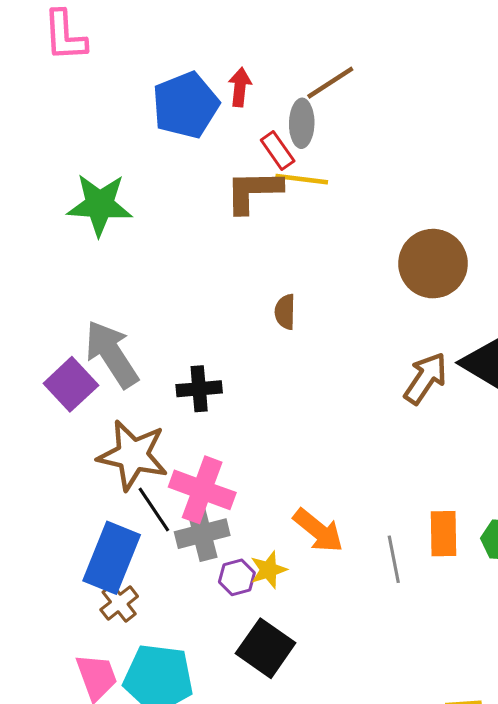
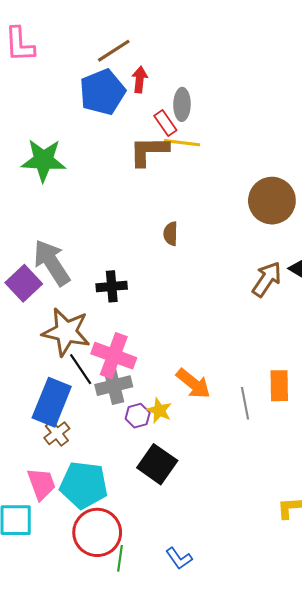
brown line: (330, 83) -> (114, 51), moved
yellow star: (269, 570) -> (159, 410), turned -30

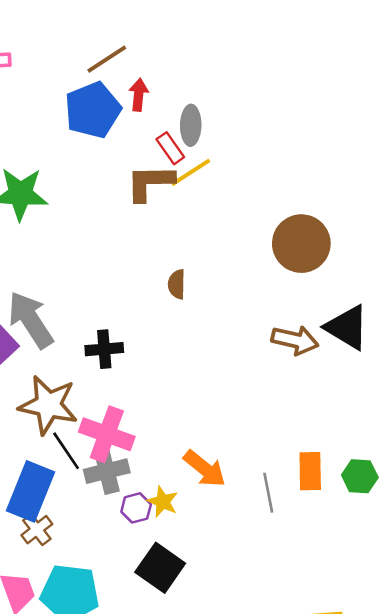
yellow line: (182, 143) -> (191, 172), turned -40
brown arrow: (267, 279) -> (295, 340), turned 69

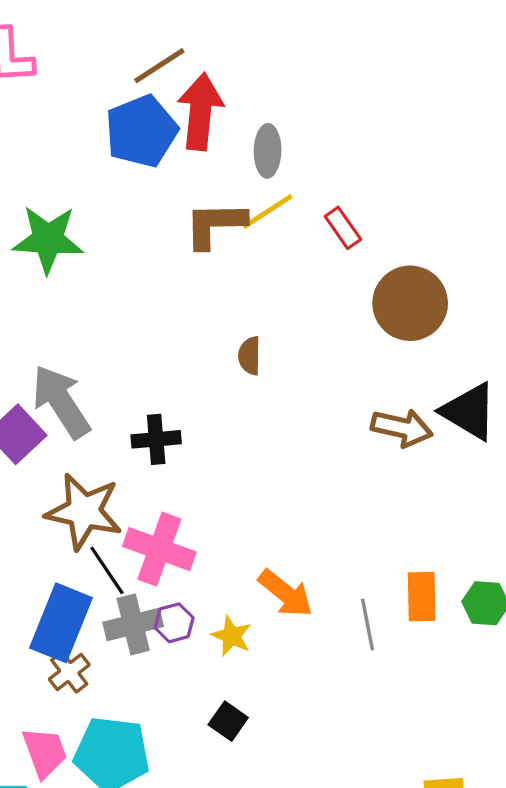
red arrow: (139, 95) -> (200, 112), size x1.8
red rectangle: (170, 148) -> (343, 228), moved
gray cross: (107, 471) -> (133, 624), moved
purple hexagon: (136, 508) -> (174, 623), moved
black square: (160, 568) -> (228, 721), size x0.6

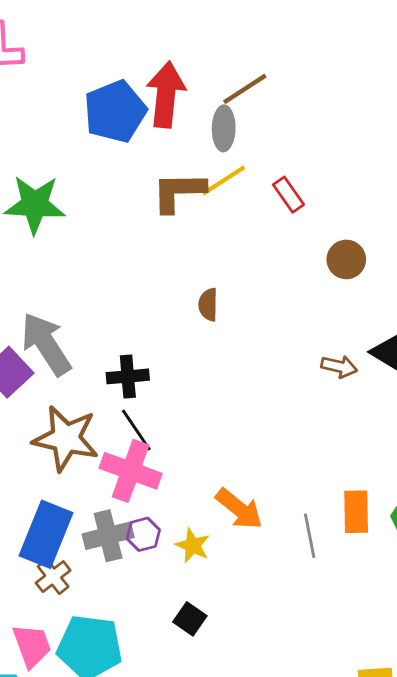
brown line: (159, 66) -> (245, 89), moved
brown circle: (410, 303) -> (346, 259), size x0.6
brown arrow: (402, 428) -> (339, 367), size x0.7
black line: (107, 570) -> (136, 430), moved

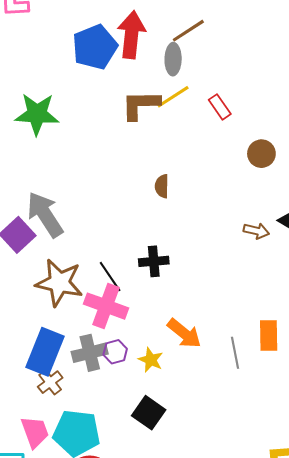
black cross: (128, 376) -> (154, 261), moved
black square: (190, 619) -> (149, 413), size x1.4

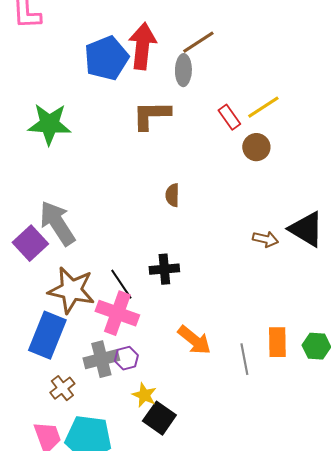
yellow line: (173, 97) -> (263, 107), moved
brown circle: (261, 154) -> (256, 147), moved
blue rectangle: (45, 352) -> (47, 335), moved
yellow star: (151, 360) -> (144, 395), moved

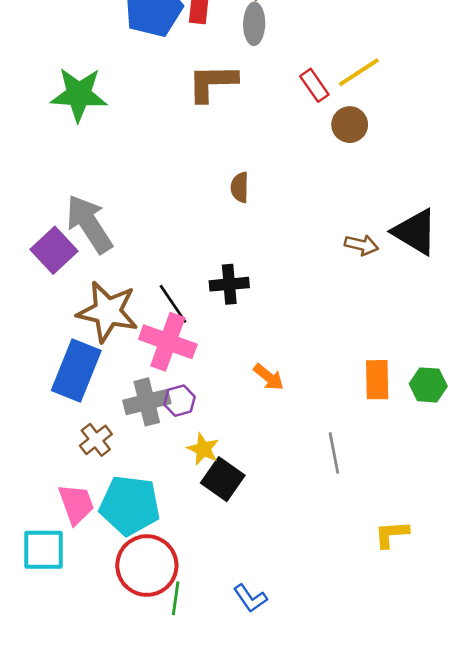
orange arrow: (194, 340) -> (269, 377), size x0.7
gray line: (244, 359) -> (334, 453), moved

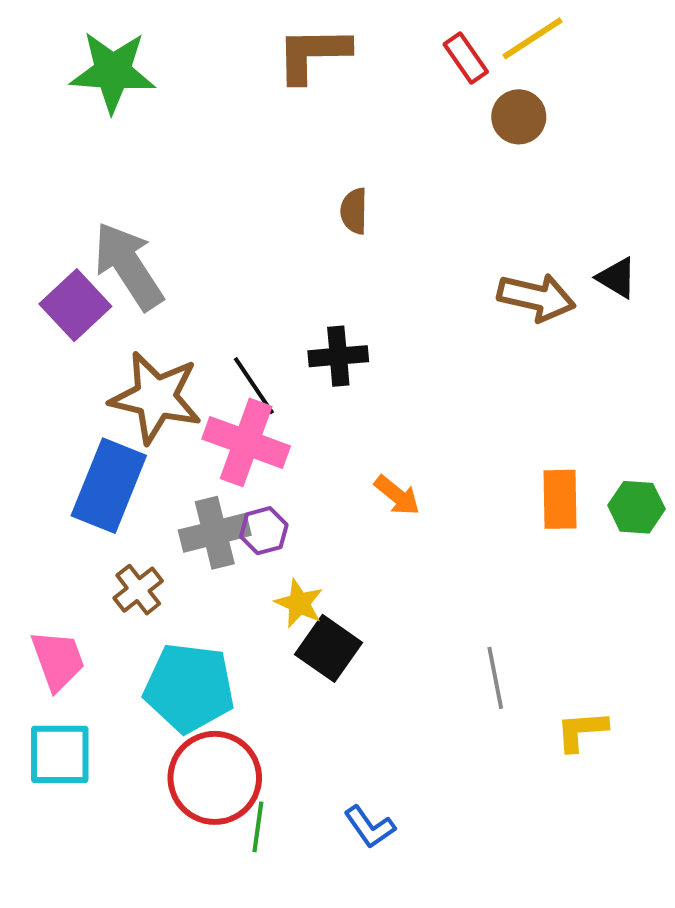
black triangle: (415, 232) -> (617, 278), size x0.6
brown arrow: (361, 245) -> (536, 297), size x1.5
gray line: (334, 453) -> (495, 678), moved
pink trapezoid: (76, 504) -> (58, 660), moved

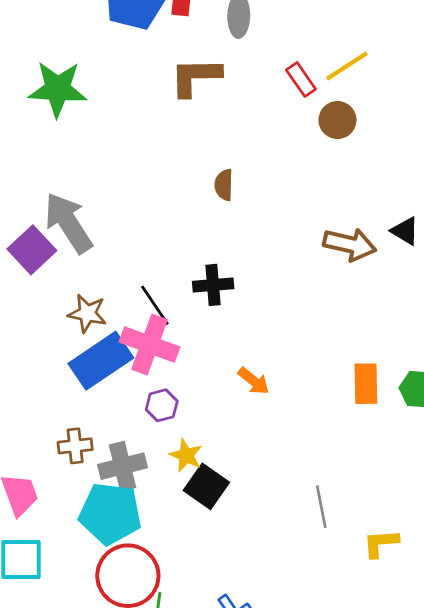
brown star: (156, 397) -> (87, 313), size x0.6
blue rectangle: (109, 486) -> (101, 361), moved, turned 34
gray cross: (215, 533) -> (122, 466), moved
brown cross: (138, 590) -> (75, 446), turned 32

